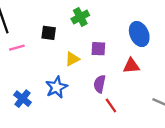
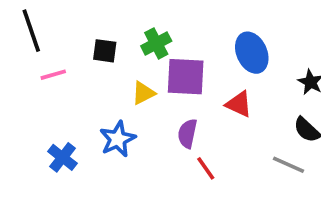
green cross: (80, 17) -> (156, 43), moved
purple square: (98, 49) -> (186, 77), size x1.6
red triangle: (131, 66) -> (239, 104), turned 30

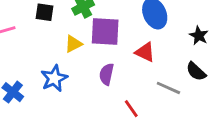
gray line: (289, 165) -> (168, 88), moved
red line: (206, 168) -> (131, 109), moved

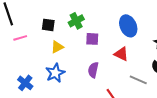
purple square: (105, 31) -> (92, 39), size x0.6
yellow triangle: (73, 44) -> (57, 47), moved

